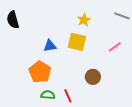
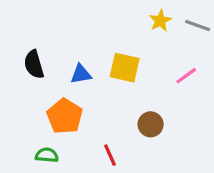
black semicircle: (13, 20) -> (34, 64), moved
yellow star: (84, 20) -> (160, 21), moved
green semicircle: (48, 95) -> (47, 155), moved

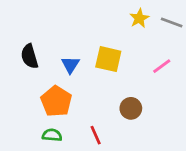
blue triangle: (81, 74) -> (70, 65), turned -48
green semicircle: (47, 155) -> (52, 135), moved

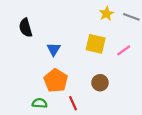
black semicircle: (29, 56) -> (26, 28), moved
yellow square: (108, 59) -> (96, 44), moved
orange pentagon: (56, 101) -> (56, 81), moved

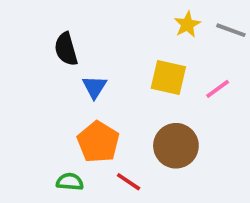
black semicircle: (26, 28) -> (66, 49), moved
brown circle: (100, 83) -> (176, 146), size x1.5
red line: (73, 103) -> (129, 182), turned -32

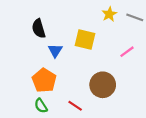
yellow square: (168, 78) -> (85, 40), moved
orange pentagon: (98, 142) -> (44, 80), moved
green semicircle: (70, 182) -> (41, 106), turned -128

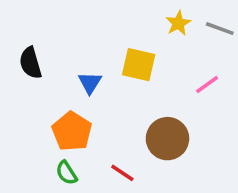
black semicircle: (39, 28) -> (30, 63), moved

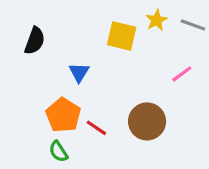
black semicircle: (30, 63) -> (35, 41), moved, turned -144
yellow square: (139, 65) -> (122, 36), moved
red line: (122, 173) -> (96, 128), moved

